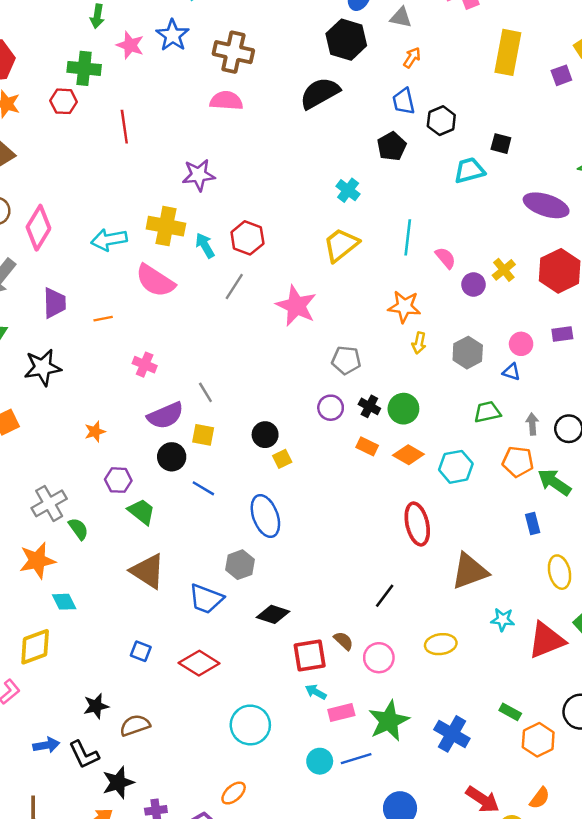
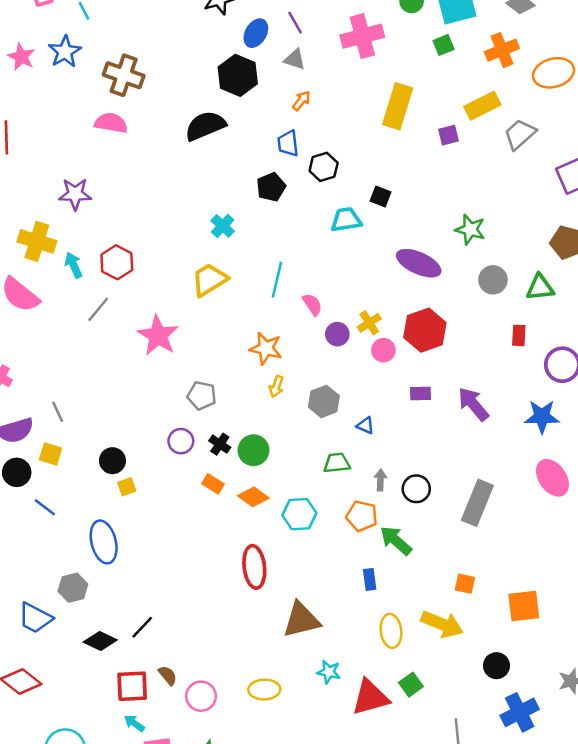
pink circle: (521, 344) -> (383, 350), moved
black line: (385, 596) -> (142, 627), moved

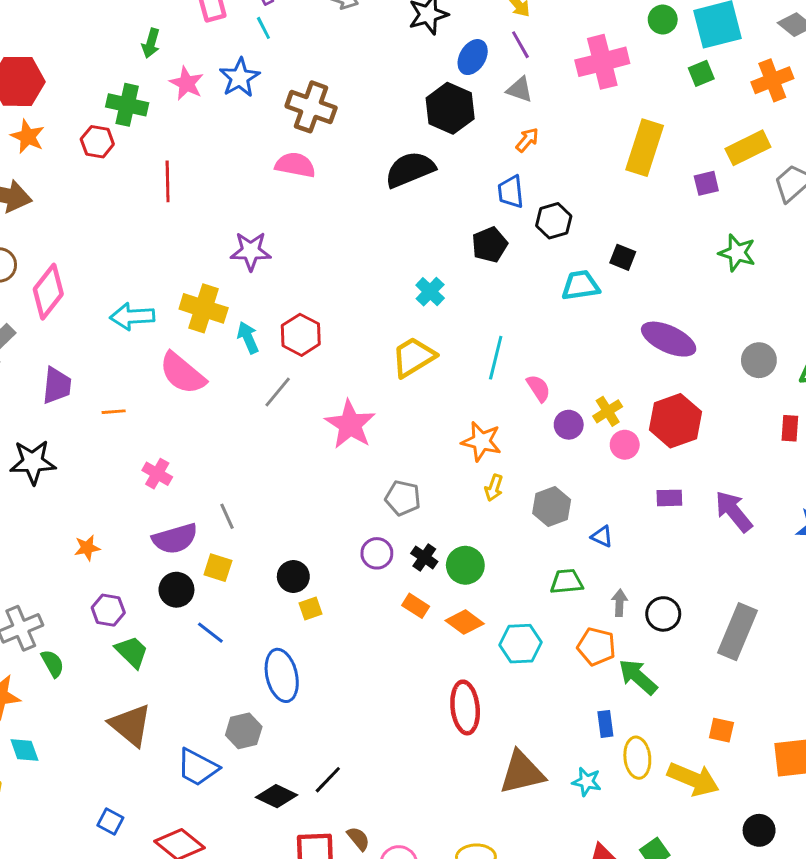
green star: (470, 229) -> (737, 253), moved
yellow ellipse: (391, 631) -> (637, 758), moved
cyan star: (329, 672) -> (587, 782), moved

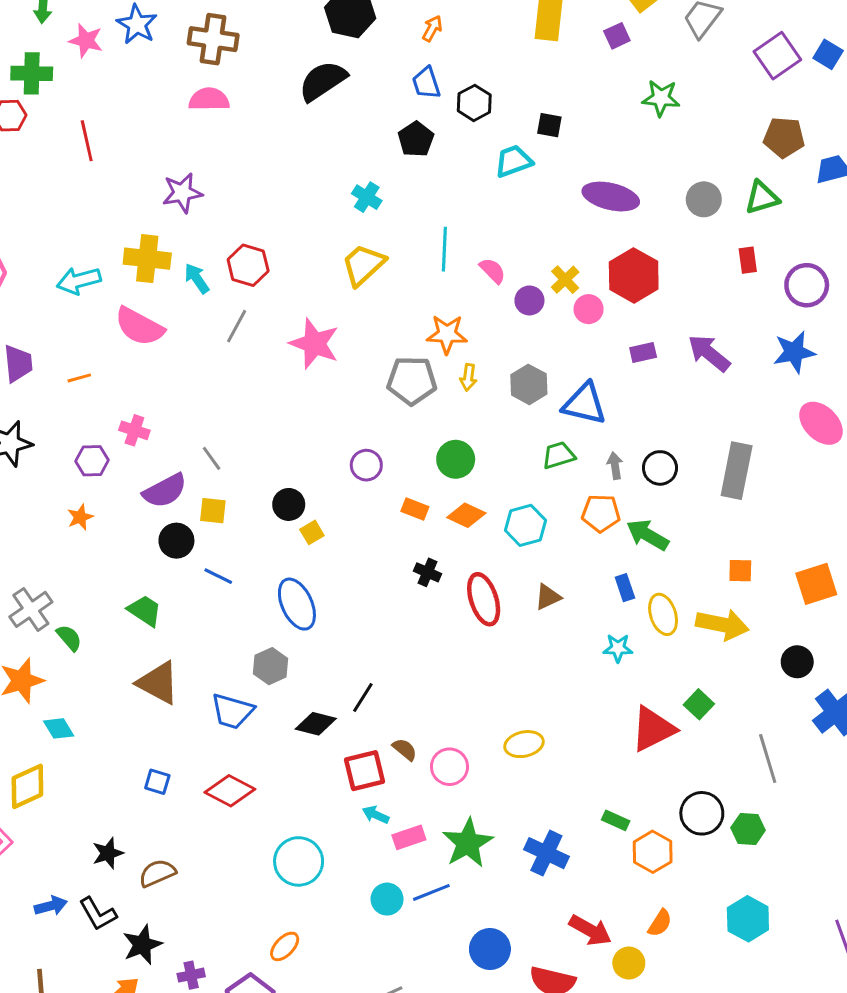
gray pentagon: (403, 498) -> (412, 381), moved, size x1.4
blue triangle: (602, 536) -> (584, 404), size x2.0
black cross: (424, 557) -> (428, 572), moved
purple hexagon: (108, 610) -> (92, 461), moved
brown triangle: (522, 773) -> (548, 597), moved, size x0.6

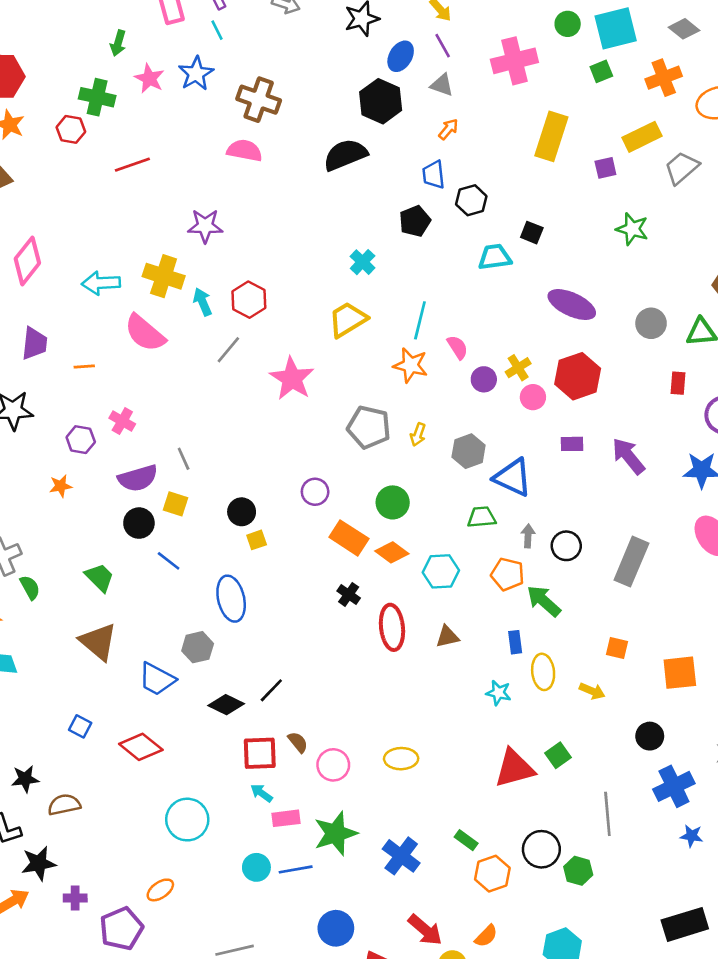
red line: (87, 141) -> (132, 165), turned 72
orange star: (447, 334) -> (411, 365), moved
orange rectangle: (415, 509) -> (349, 538), size x1.6
yellow arrow: (722, 624) -> (592, 691), size x0.6

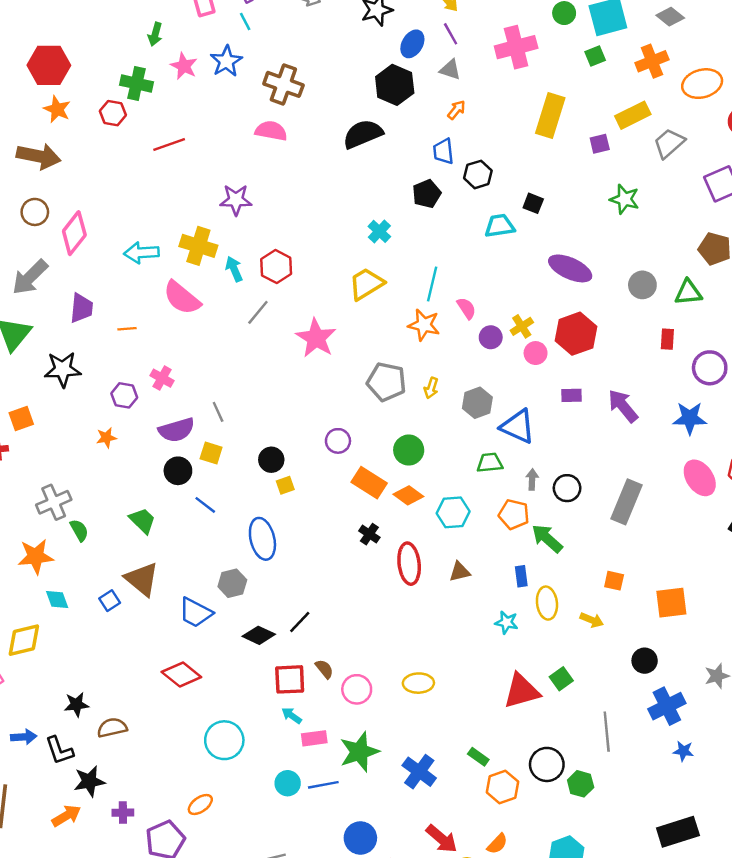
blue square: (80, 726) -> (110, 601), moved, turned 30

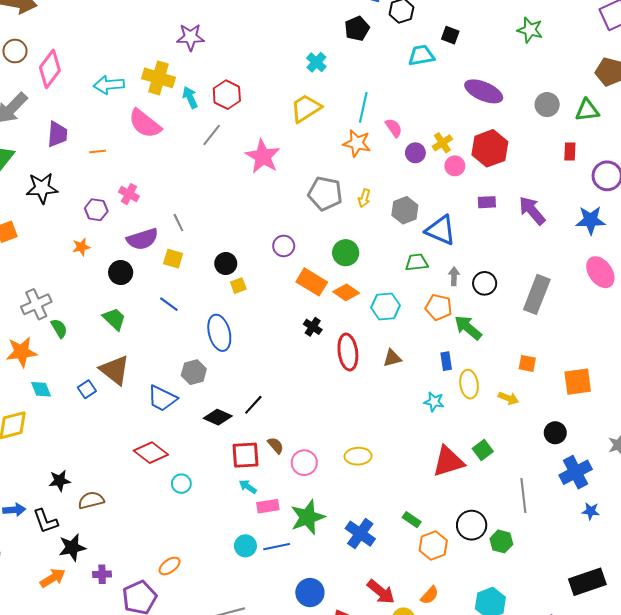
black circle: (178, 471) -> (121, 273), moved
cyan circle: (224, 740) -> (181, 484), moved, size x0.6

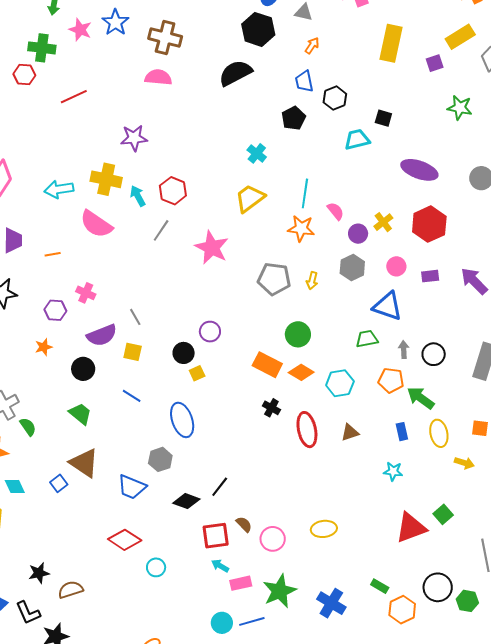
pink circle: (455, 166) -> (396, 266), moved
gray hexagon: (405, 210) -> (352, 267), moved
purple circle: (284, 246) -> (210, 332), moved
yellow ellipse: (469, 384) -> (439, 433), moved

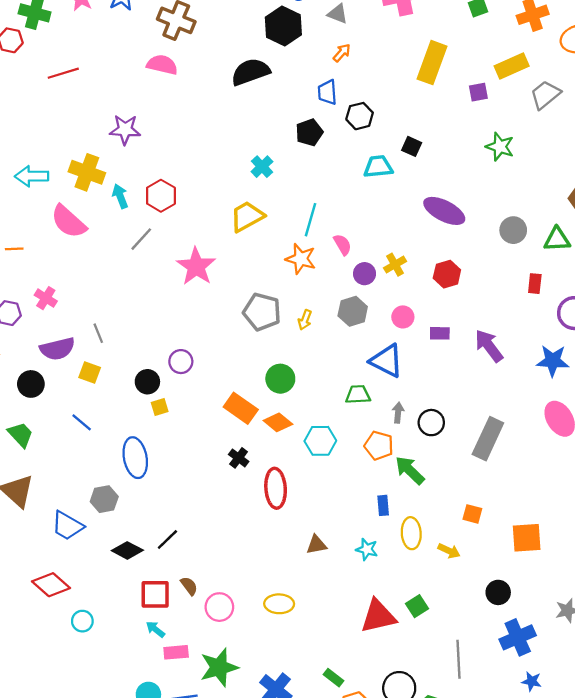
red hexagon: (429, 224) -> (447, 274), size x0.7
brown triangle: (350, 432) -> (316, 545), moved
yellow ellipse: (439, 433) -> (411, 533), moved

